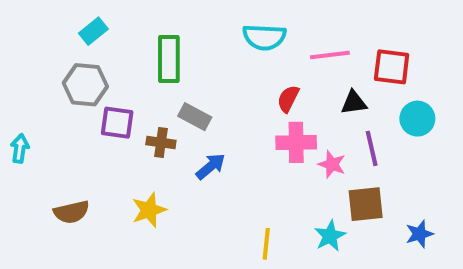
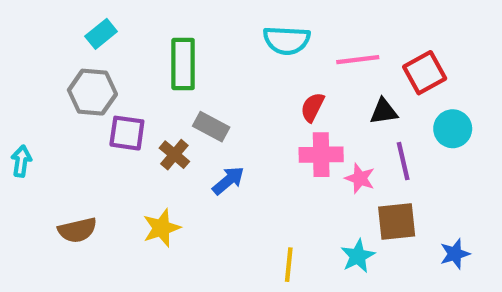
red square: (392, 67) -> (425, 73), turned -36
brown cross: (161, 142) -> (174, 155), turned 32

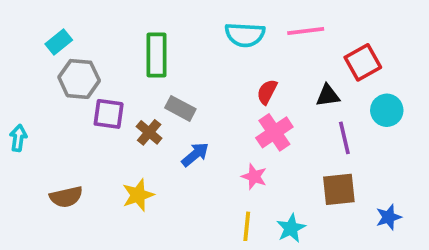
cyan rectangle: (101, 34) -> (59, 42), moved
pink line: (358, 60) -> (306, 31), moved
pink cross: (321, 155) -> (274, 132), turned -33
pink star: (360, 178) -> (254, 177), moved
cyan star: (358, 256) -> (291, 228), moved

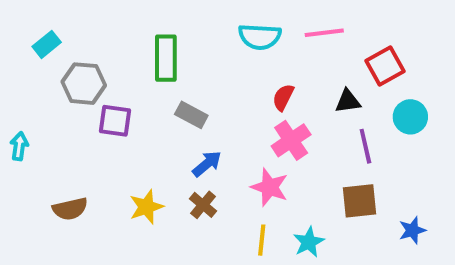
cyan rectangle: (59, 42) -> (47, 44), moved
brown cross: (149, 132) -> (203, 205), moved
pink star: (254, 177) -> (270, 187), size x1.4

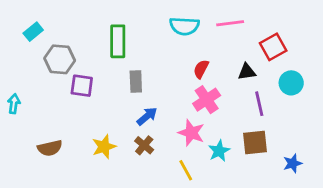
gray rectangle: (191, 115) -> (136, 82), turned 60
yellow line: (262, 240) -> (186, 170), turned -35
cyan star: (309, 242) -> (219, 151), moved

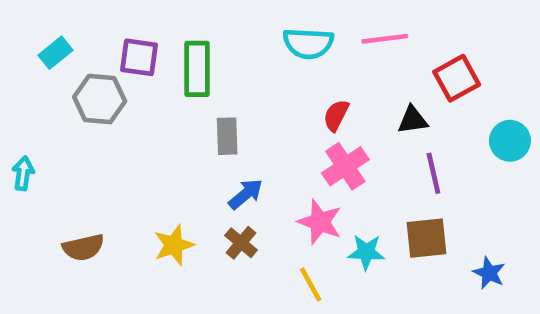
cyan circle: (291, 83) -> (510, 141), moved
purple square: (82, 86) -> (139, 57), moved
cyan star: (219, 151) -> (366, 252), turned 30
blue star: (293, 163) -> (489, 273), turned -30

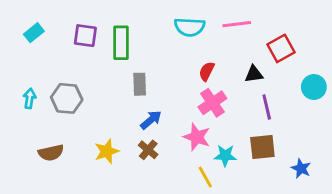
gray hexagon: (100, 99) -> (67, 98), moved
cyan arrow: (23, 173) -> (30, 98), moved
yellow line: (311, 285) -> (205, 177), moved

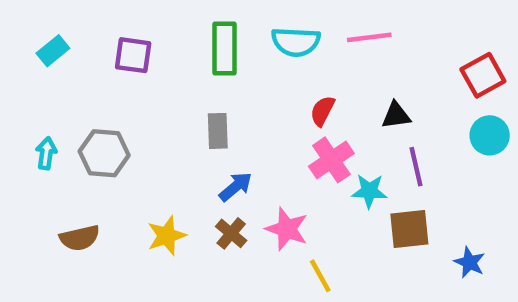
green rectangle: (121, 43) -> (224, 49), moved
red square: (281, 48) -> (483, 75), moved
pink star: (197, 137) -> (287, 229), moved
cyan star: (225, 156) -> (369, 191), moved

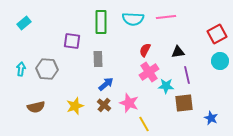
purple square: (133, 55) -> (72, 41), moved

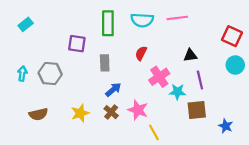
red square: (217, 34) -> (232, 36), turned -36
red semicircle: (145, 50) -> (141, 53), moved

